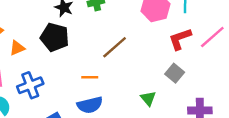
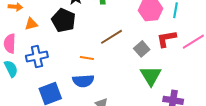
gray square: (175, 73) -> (142, 49), moved
green triangle: (148, 98) -> (151, 76), moved, size x1.6

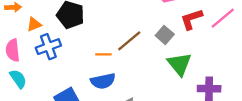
brown line: (111, 37) -> (129, 41), moved
blue cross: (37, 56) -> (48, 47), moved

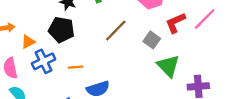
brown line: (129, 41) -> (116, 30), moved
orange line: (103, 54) -> (75, 67), moved

